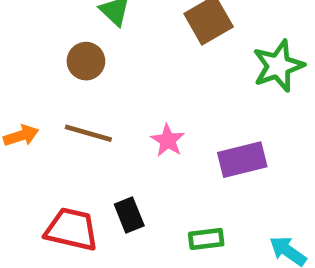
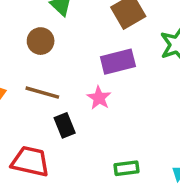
purple rectangle: (242, 160) -> (118, 62), moved
black rectangle: (129, 215) -> (65, 125), moved

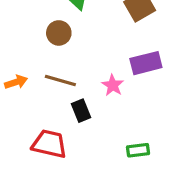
purple rectangle: (118, 62) -> (146, 63), moved

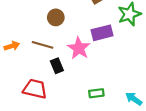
brown circle: (59, 33) -> (56, 17), moved
pink star: (113, 85) -> (79, 48), size x1.5

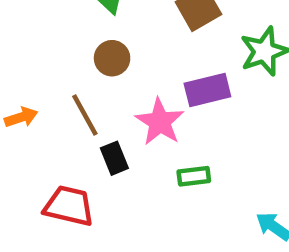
brown line: (43, 45) -> (85, 115), turned 45
green rectangle: (96, 93) -> (194, 176), moved

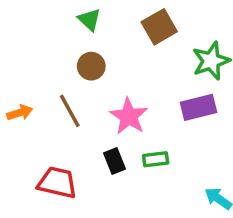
purple rectangle: (207, 90) -> (199, 107), moved
black rectangle: (114, 158) -> (114, 161), moved

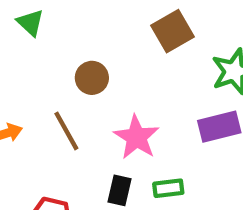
green triangle: (89, 20) -> (30, 23), moved
black rectangle: (114, 161) -> (119, 190), turned 35

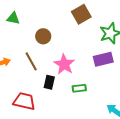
green triangle: (30, 23) -> (13, 18), moved, turned -32
black rectangle: (119, 190) -> (49, 82), moved

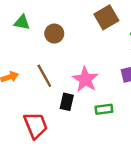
brown circle: (43, 36) -> (54, 34), moved
red trapezoid: (24, 101) -> (36, 125), turned 55

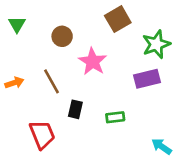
green triangle: (22, 22) -> (17, 24), moved, turned 49
pink star: (85, 79) -> (93, 62), moved

